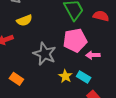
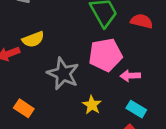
yellow semicircle: (24, 20) -> (33, 39), moved
cyan rectangle: (84, 77) -> (136, 109), moved

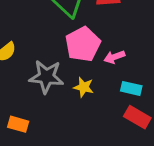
yellow star: (92, 105) -> (84, 87), moved

